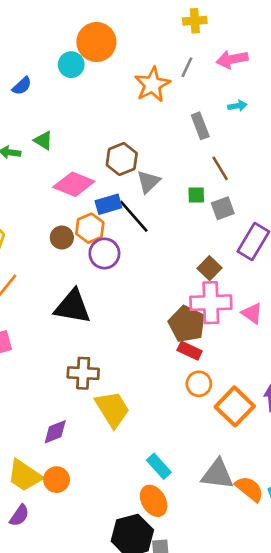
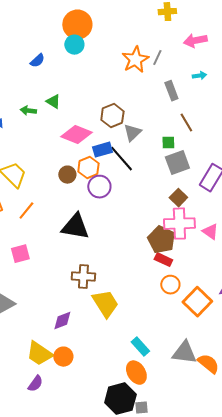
orange circle: (96, 42) -> (77, 25), moved
gray line: (187, 67) -> (157, 58), moved
gray square: (223, 208) -> (177, 163), moved, size x1.4

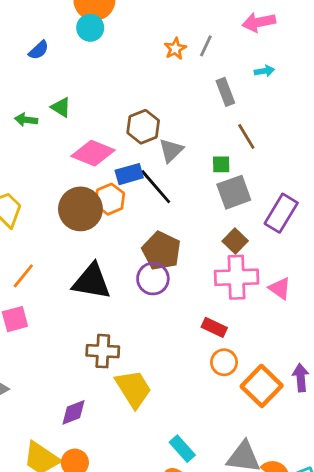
orange star: (135, 60) -> (175, 49), size x0.6
brown circle: (67, 175) -> (80, 209), size x1.8
purple circle: (99, 187) -> (153, 279), moved
orange line: (26, 211) -> (23, 276), moved
brown pentagon: (161, 240) -> (161, 251), moved

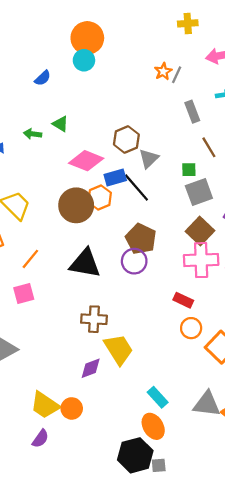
orange star: (175, 49) -> (163, 71), moved
brown square: (235, 241) -> (200, 231), size x1.4
purple diamond: (73, 412) -> (91, 368), moved

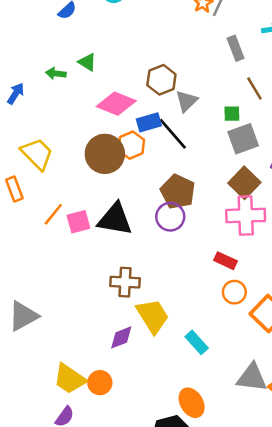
pink square: (24, 294) -> (78, 222), moved
cyan rectangle: (158, 397) -> (197, 342), moved

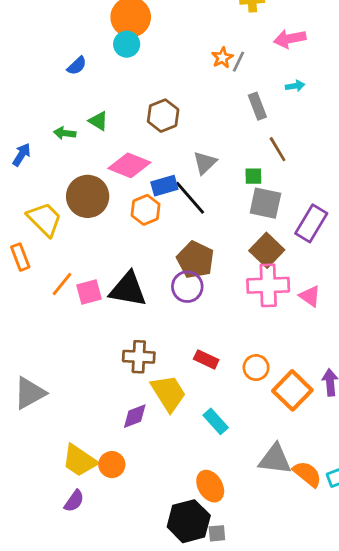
brown hexagon: (161, 80) -> (163, 116), moved
gray square: (243, 139) -> (265, 203), turned 32
brown circle: (105, 154) -> (88, 196), moved
red rectangle: (226, 261) -> (206, 359), moved

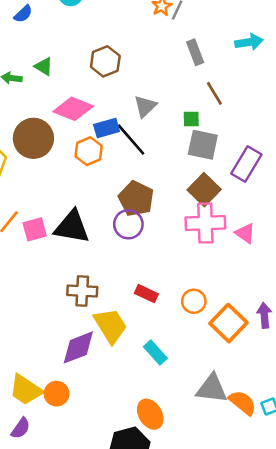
cyan arrow: (295, 86) -> (249, 42), moved, size x1.5
purple diamond: (135, 416) -> (78, 347), size x1.4

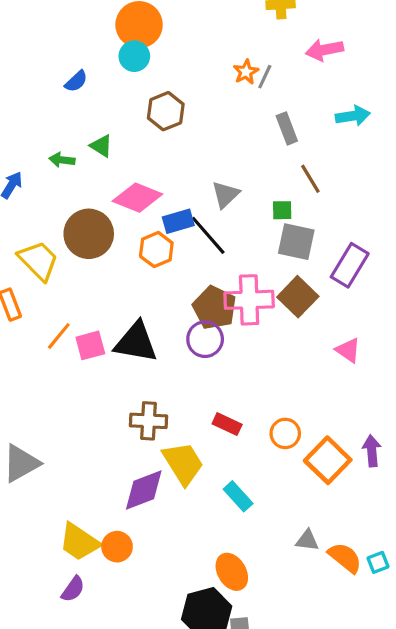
brown hexagon: (105, 61) -> (166, 111), moved
pink cross: (205, 223) -> (249, 300), moved
gray triangle: (212, 388) -> (307, 540), size x0.6

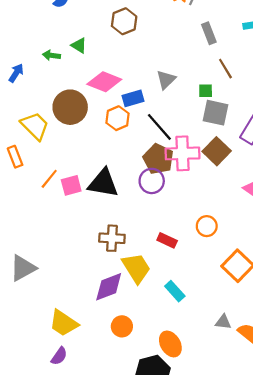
black line: (208, 235) -> (159, 127), moved
orange circle: (285, 433) -> (207, 226), moved
orange circle: (117, 547) -> (122, 326), moved

